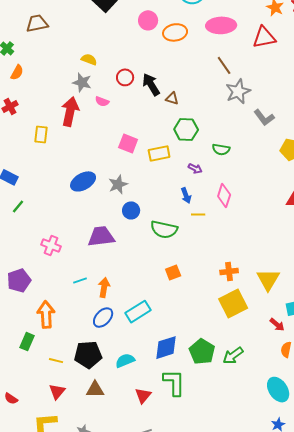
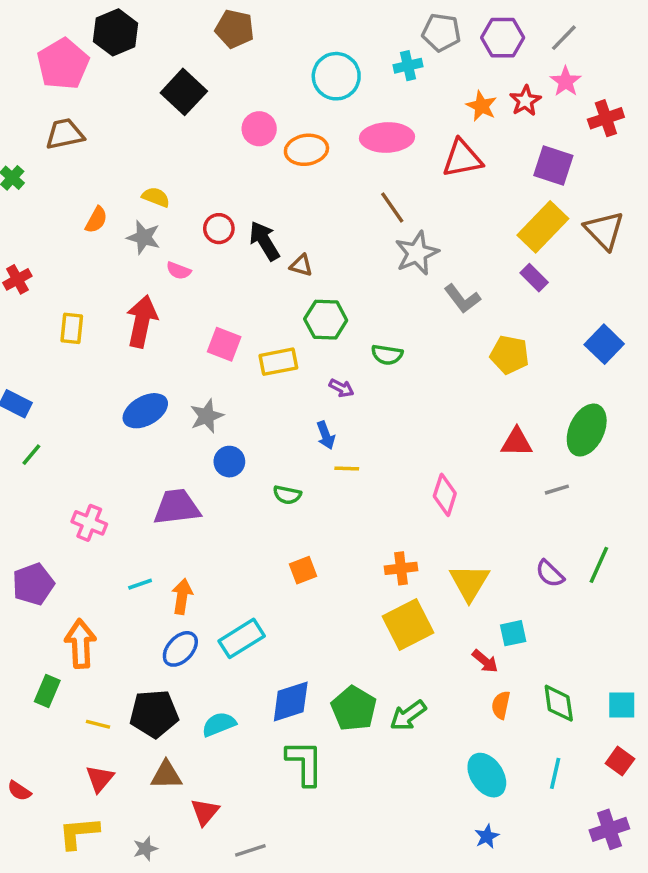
orange semicircle: (17, 72) -> (96, 220), moved
red arrow: (70, 111) -> (142, 321), moved
pink diamond: (224, 195) -> (445, 495), moved
green semicircle: (164, 230) -> (287, 495), size x0.6
red triangle: (143, 396) -> (205, 812), moved

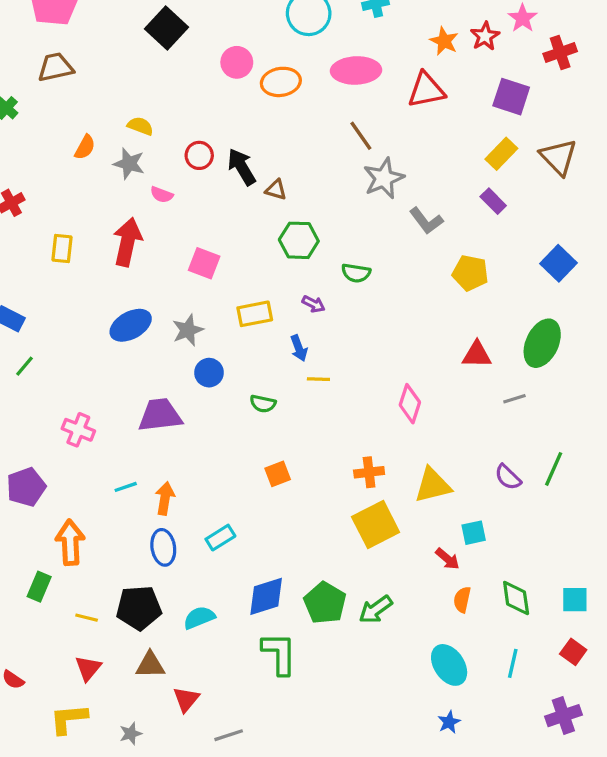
yellow rectangle: (543, 227) -> (501, 154), size x0.7
yellow rectangle: (278, 362) -> (255, 314), moved
yellow triangle: (469, 582) -> (433, 485), turned 45
cyan rectangle: (242, 638) -> (220, 538), size x0.7
blue ellipse: (180, 649) -> (163, 547), turned -52

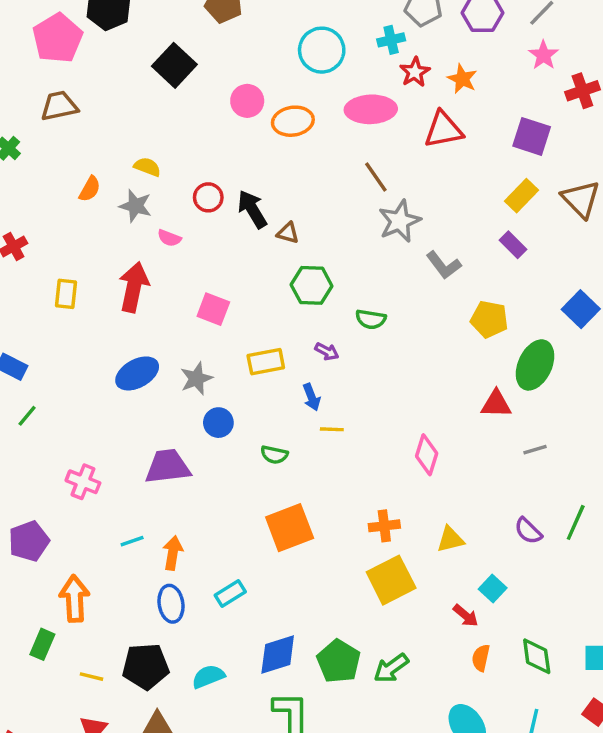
red star: (485, 36) -> (415, 72), moved
green ellipse: (542, 343) -> (535, 365), moved
orange square: (278, 474) -> (290, 528), size x1.8
yellow triangle: (433, 485) -> (450, 539), size x0.7
cyan square: (474, 533) -> (493, 588), turned -35

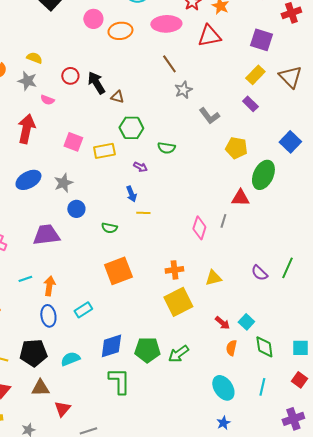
gray star: (400, 221) -> (183, 90), size x0.7
yellow rectangle: (266, 362) -> (104, 151), moved
gray line: (535, 450) -> (223, 221), moved, turned -56
cyan square: (493, 588) -> (246, 322), moved
green pentagon: (339, 661) -> (147, 350), turned -30

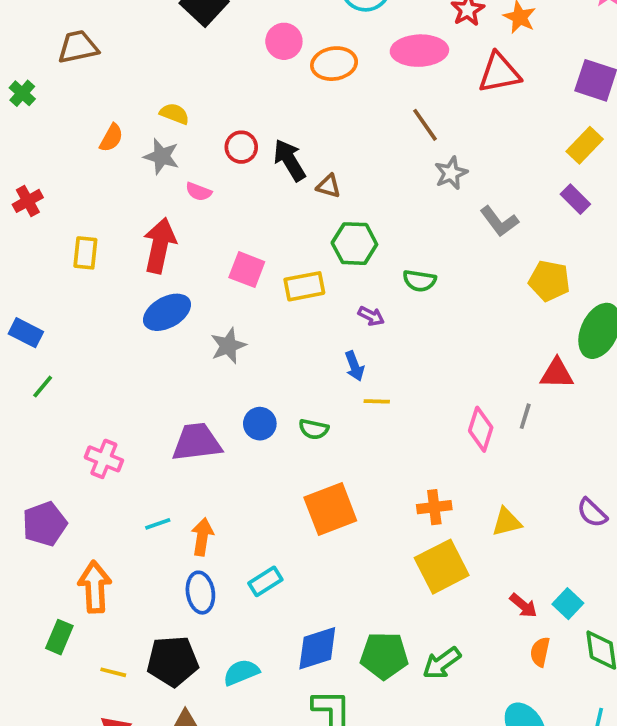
blue ellipse: (28, 180) -> (167, 312), moved
blue circle: (76, 209) -> (260, 424), moved

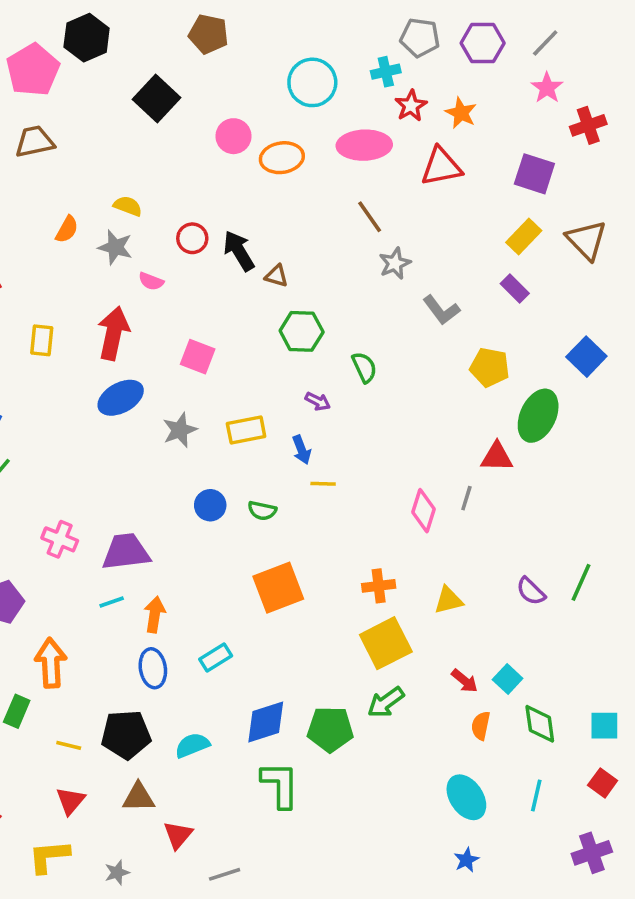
green semicircle: (419, 281) -> (364, 367), turned -124
yellow rectangle: (304, 286) -> (246, 430), moved
purple trapezoid: (197, 442) -> (126, 552), moved
green arrow: (442, 663) -> (386, 702), moved

